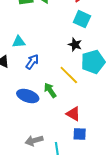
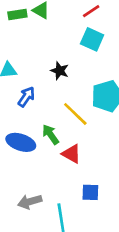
black star: (75, 45) -> (60, 71), moved
red triangle: (73, 114) -> (71, 154), moved

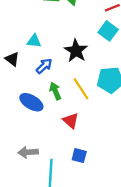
black star: (60, 71) -> (76, 51), size x1.5
green arrow: (51, 134) -> (55, 91), moved

